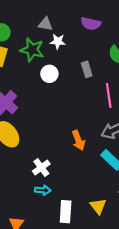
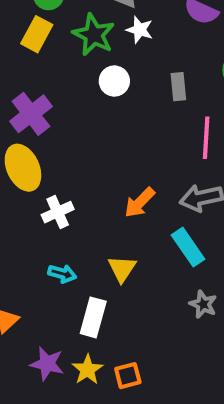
orange arrow: (78, 140) -> (140, 203), turned 54
white cross: (41, 168) -> (58, 212), moved
yellow triangle: (98, 206) -> (122, 269), moved

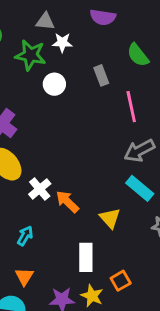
orange arrow: (140, 203) -> (67, 202), moved, turned 105
yellow triangle: (122, 269) -> (110, 218), moved
cyan arrow: (62, 274) -> (25, 236), moved, turned -60
orange square: (128, 376) -> (121, 281), moved

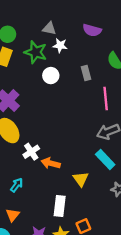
orange arrow: (67, 202) -> (51, 163), turned -36

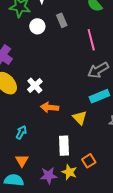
gray rectangle: (86, 73) -> (62, 20), moved
white cross: (31, 152) -> (35, 86), moved
cyan rectangle: (105, 159) -> (99, 96), turned -60

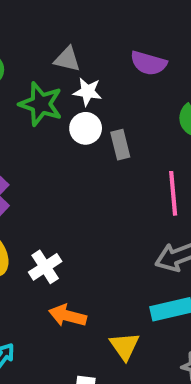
white circle: (37, 26) -> (86, 128), moved

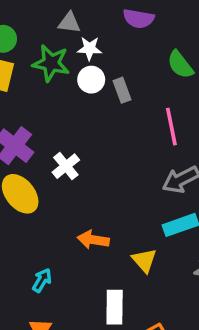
white cross: (45, 267) -> (66, 166), moved

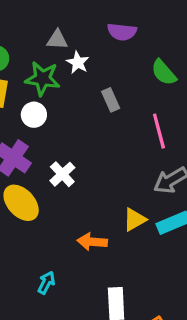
white star: (90, 48) -> (78, 63), turned 30
white circle: (91, 80) -> (34, 115), moved
yellow triangle: (144, 260) -> (135, 220), moved, turned 45

